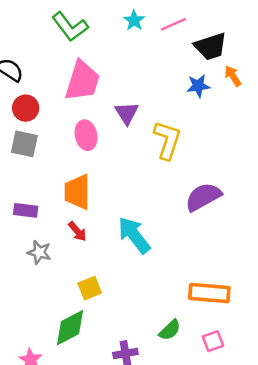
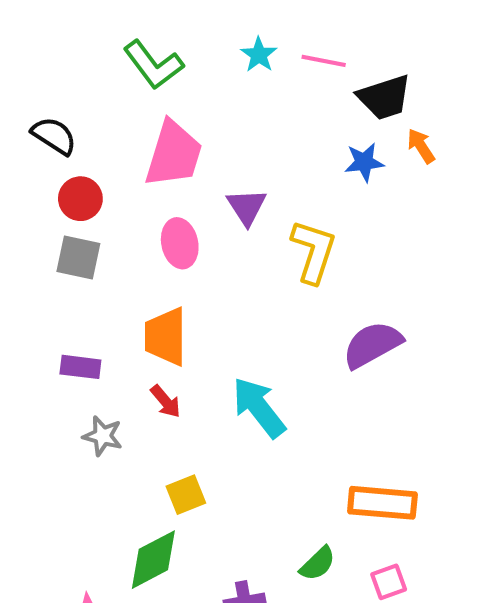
pink line: (174, 24) -> (324, 61), turned 35

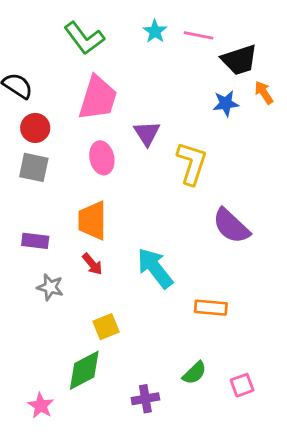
purple semicircle: (372, 345) -> (231, 226), turned -108
orange rectangle: (382, 503) -> (211, 308), moved, size x0.7

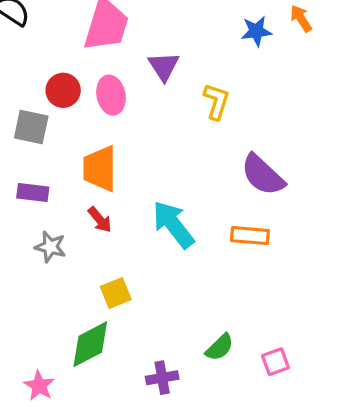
red circle: (35, 128) -> (63, 90), moved
yellow L-shape: (192, 163) -> (216, 101), size x0.7
gray square: (34, 167) -> (31, 127), moved
orange rectangle: (211, 308) -> (250, 236), moved

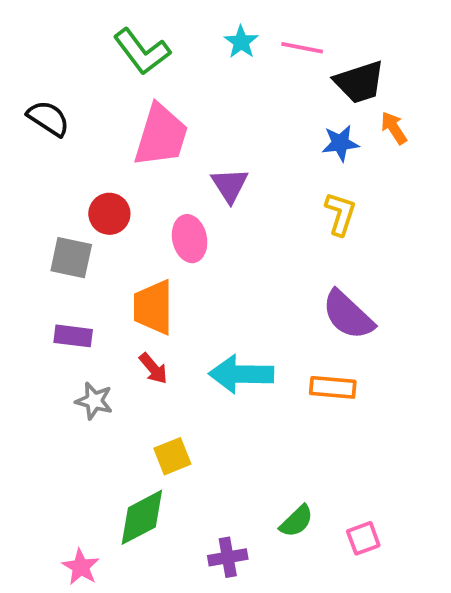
pink ellipse: (111, 95) -> (190, 239), moved
yellow L-shape: (216, 101) -> (340, 214), moved
cyan arrow: (173, 224) -> (241, 374), turned -51

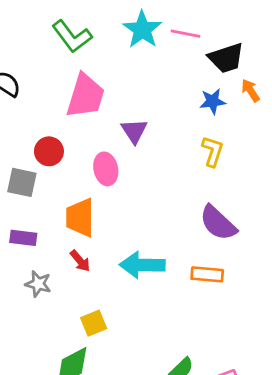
cyan star: (241, 42) -> (142, 30), size x1.6

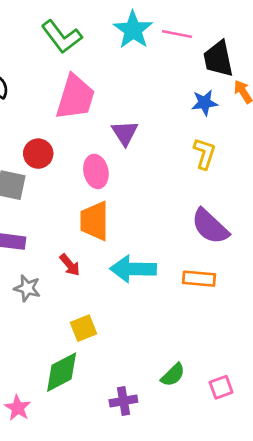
black trapezoid: (226, 58) -> (218, 59), turned 96
orange trapezoid: (80, 218) -> (95, 221), moved

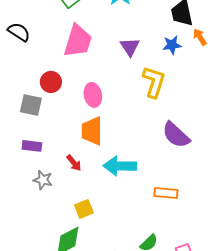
purple triangle: (125, 133) -> (130, 47), moved
yellow L-shape: (205, 154) -> (154, 82), moved, size x1.4
orange rectangle: (199, 279) -> (166, 193), moved

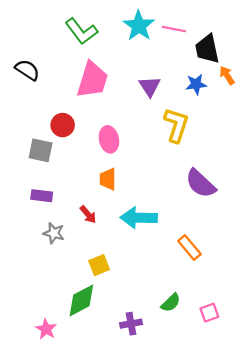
orange trapezoid: (92, 131) -> (108, 179), size x0.7
orange rectangle: (166, 193) -> (189, 248), turned 45

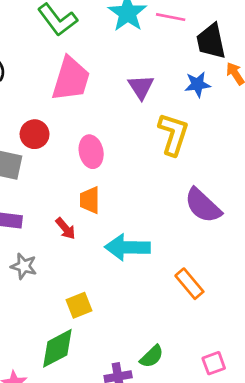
red arrow: (88, 214) -> (66, 228), moved
green semicircle: (171, 303) -> (152, 356), moved

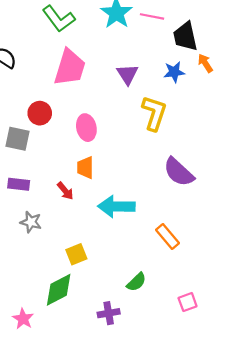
green semicircle: (152, 356) -> (136, 282), moved

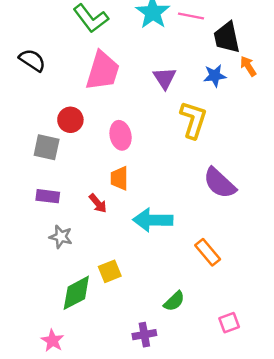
green diamond: (59, 290) -> (76, 293), moved

